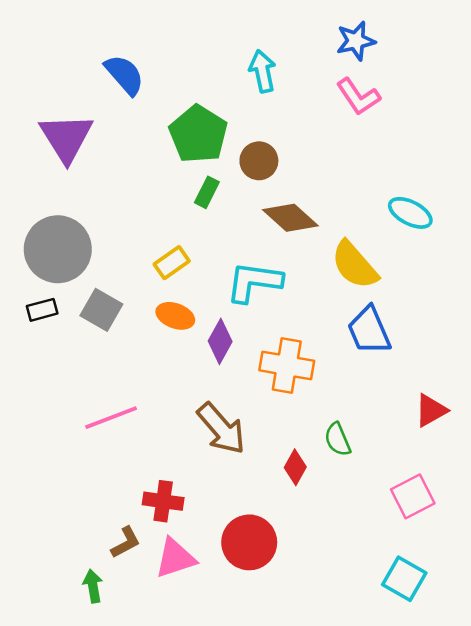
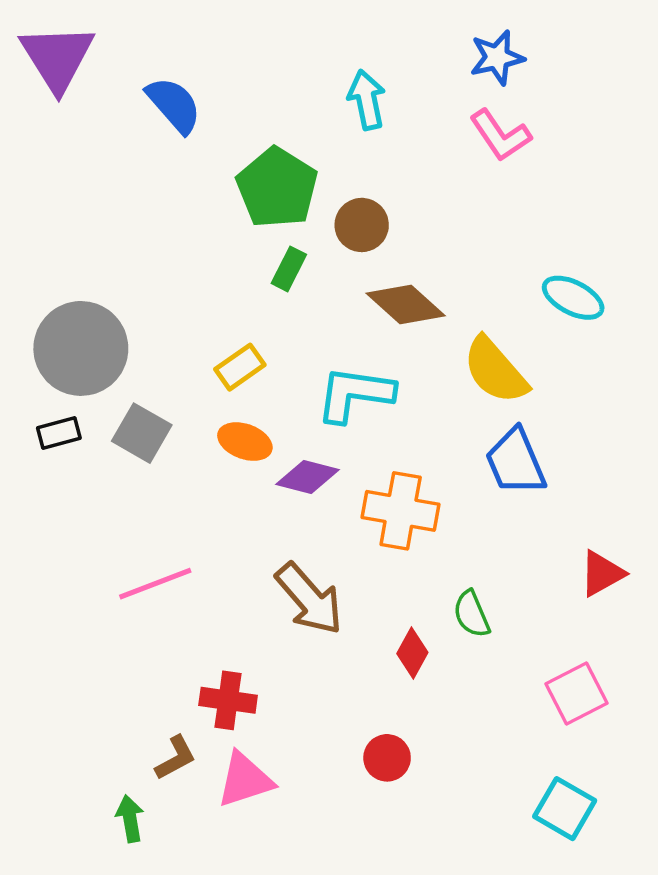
purple triangle: (66, 138) -> (57, 58), moved
purple diamond: (220, 341) -> (308, 477), turned 75
red circle: (249, 542) -> (387, 758), moved, size x0.6

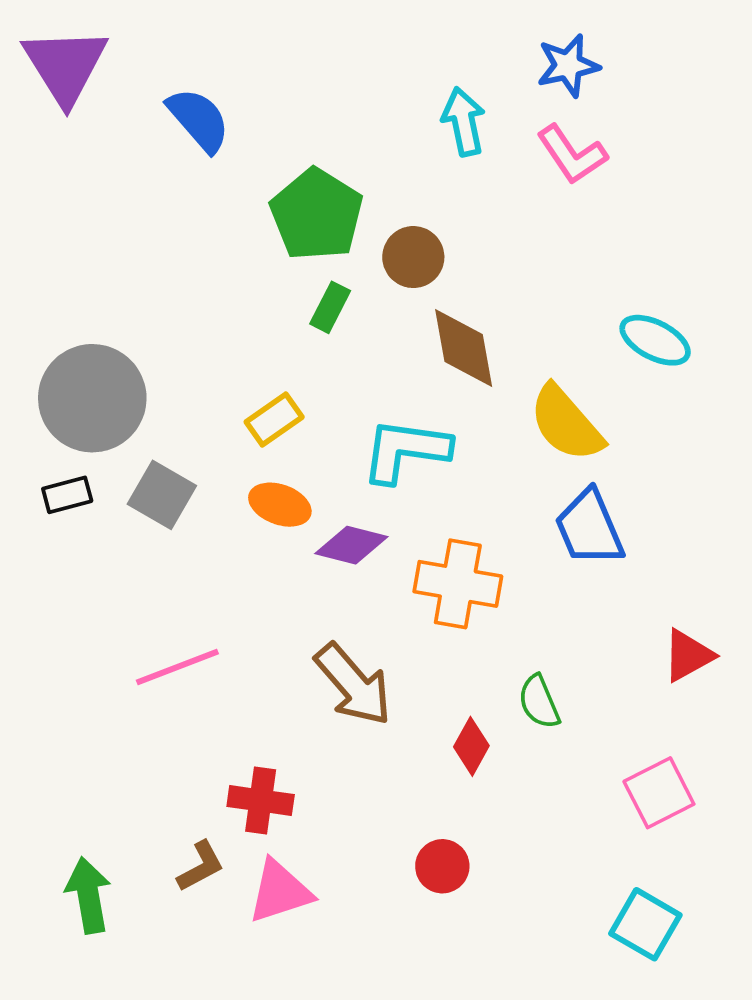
cyan arrow: (367, 100) -> (464, 122), moved
brown diamond: (406, 304) -> (464, 348), turned 38
green arrow: (130, 819) -> (88, 895), moved, size x1.4

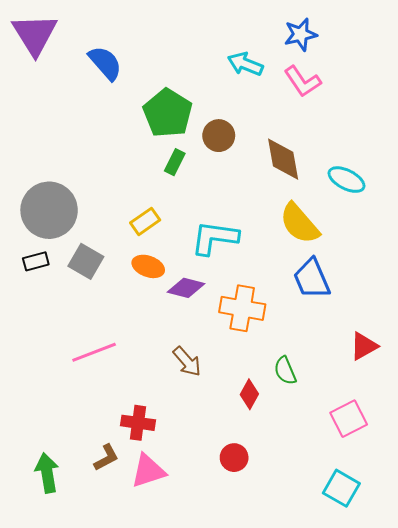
cyan arrow: (464, 122) -> (245, 64), turned -56
brown diamond: (464, 348) -> (283, 159), moved
brown arrow: (353, 684) -> (187, 361), size x0.7

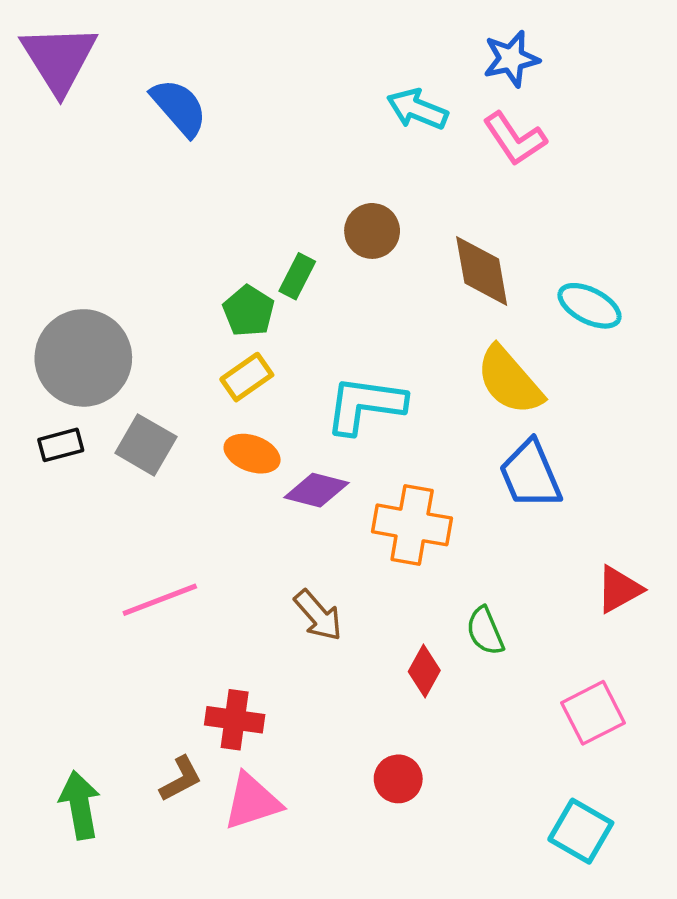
green pentagon: (168, 113) -> (249, 311), moved, size x0.6

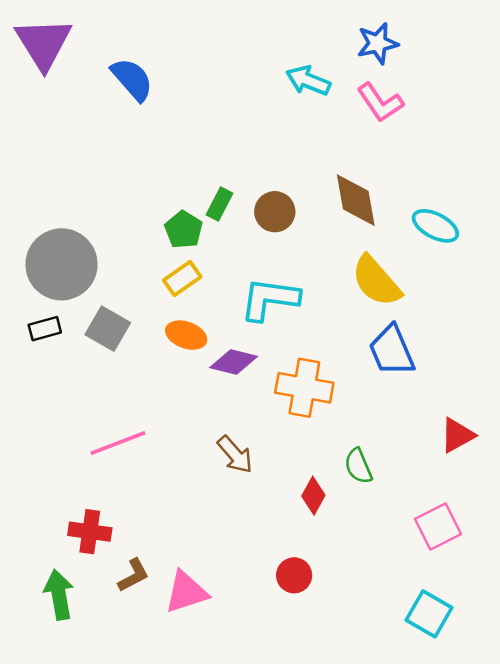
brown circle: (372, 231) -> (275, 212), moved
red cross: (235, 720) -> (90, 532), moved

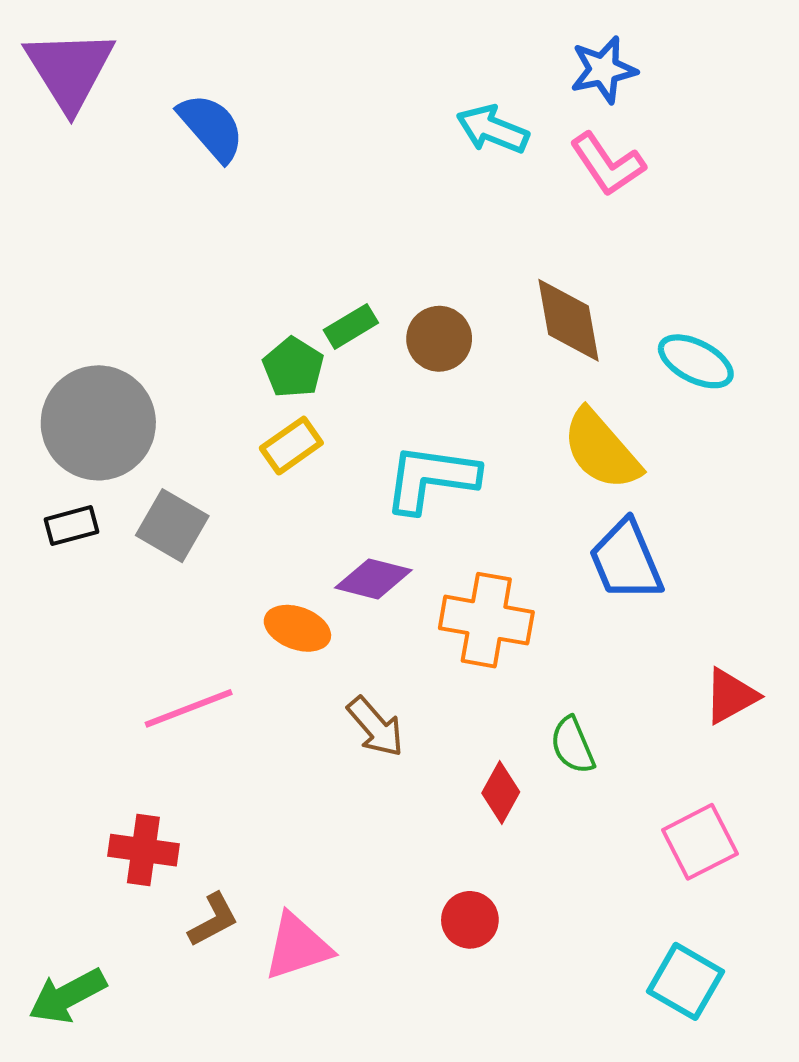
green rectangle: (220, 204) -> (351, 326), turned 32
orange ellipse: (186, 335) -> (297, 628), moved
green arrow: (59, 595) -> (67, 996), moved, turned -108

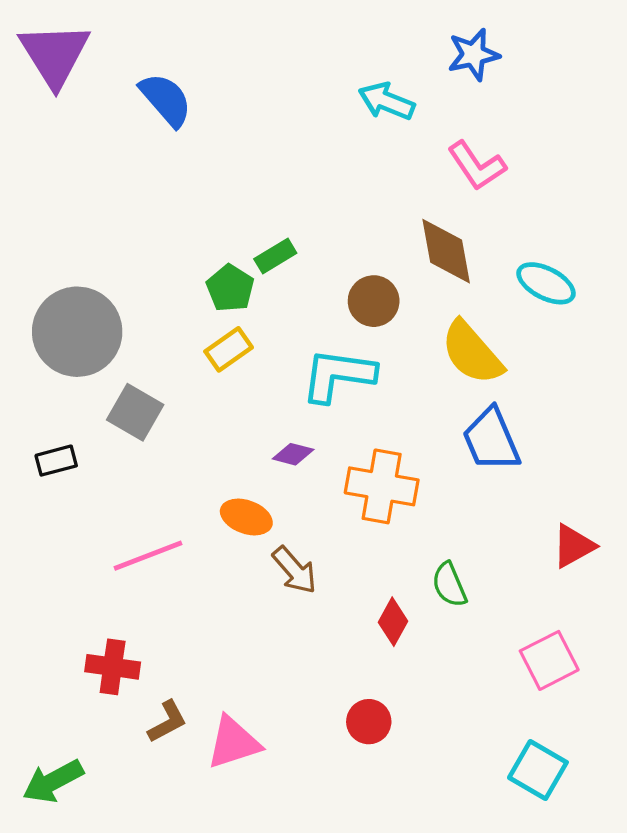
pink L-shape: (607, 164) -> (477, 166), moved
brown circle: (439, 339) -> (374, 301), moved
black rectangle: (72, 526) -> (56, 461), moved
purple diamond: (373, 579) -> (293, 454), size x0.7
orange ellipse: (297, 628) -> (246, 517), moved

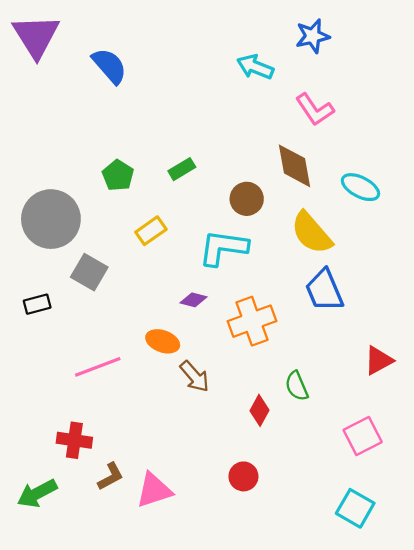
green pentagon: (230, 288) -> (118, 175), moved
orange cross: (382, 486) -> (252, 321), turned -30
green arrow: (53, 781) -> (37, 493), moved

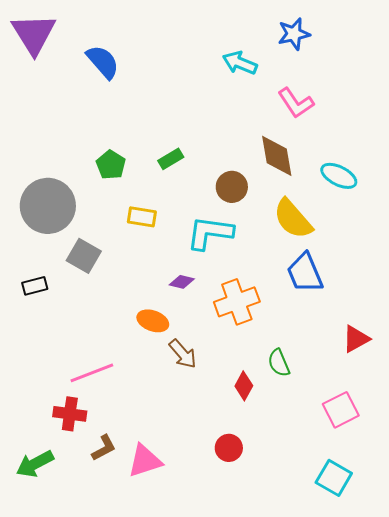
yellow rectangle: (151, 231) -> (142, 217), turned 44
pink line: (98, 367) -> (92, 373), moved

